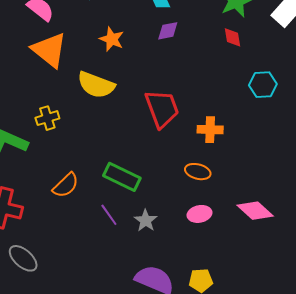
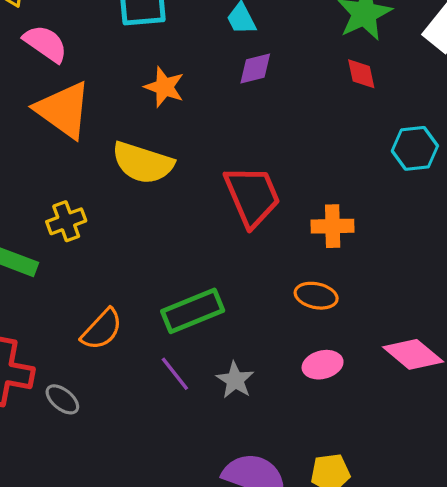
green rectangle: (122, 177) -> (193, 311), turned -45
gray ellipse: (23, 258) -> (62, 399), moved, size x0.7

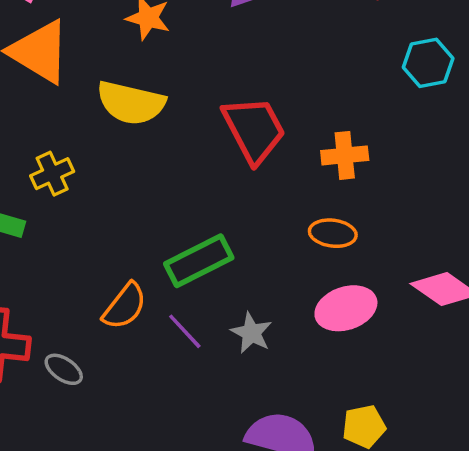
orange semicircle: (102, 329) -> (125, 306), moved
pink ellipse: (323, 365) -> (346, 308), size x1.4

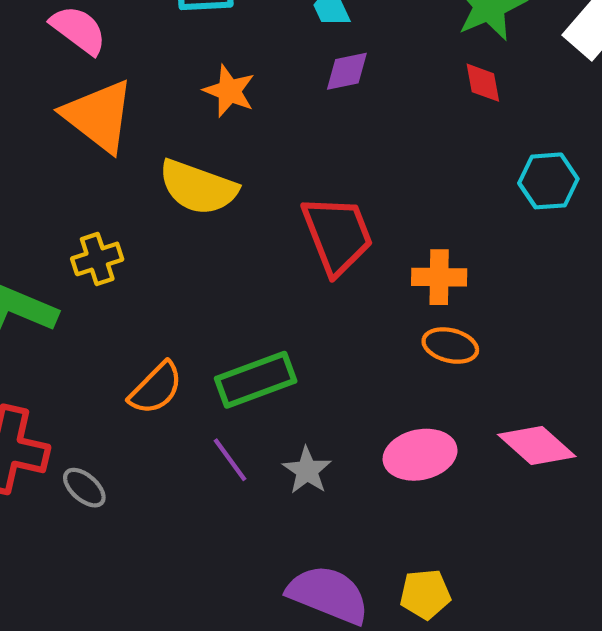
orange ellipse: (333, 233) -> (450, 346), moved
orange semicircle: (125, 306) -> (156, 388), moved

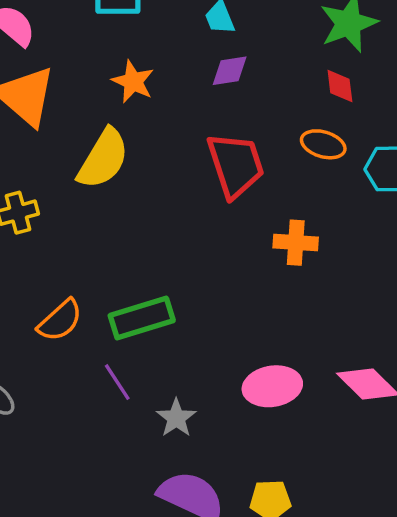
yellow semicircle: (198, 187) -> (103, 159), turned -82
red trapezoid: (337, 235) -> (236, 165), moved
orange ellipse: (450, 346) -> (323, 144), moved
gray star: (307, 470) -> (176, 418), moved

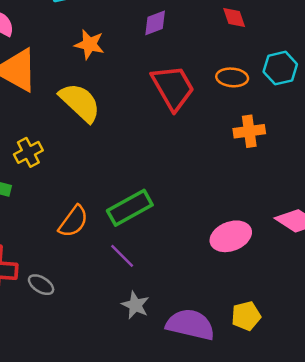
orange ellipse: (323, 144) -> (232, 77), moved
yellow semicircle: (103, 159) -> (80, 102), turned -66
orange cross: (296, 243) -> (249, 131), moved
gray star: (176, 418) -> (135, 305), moved

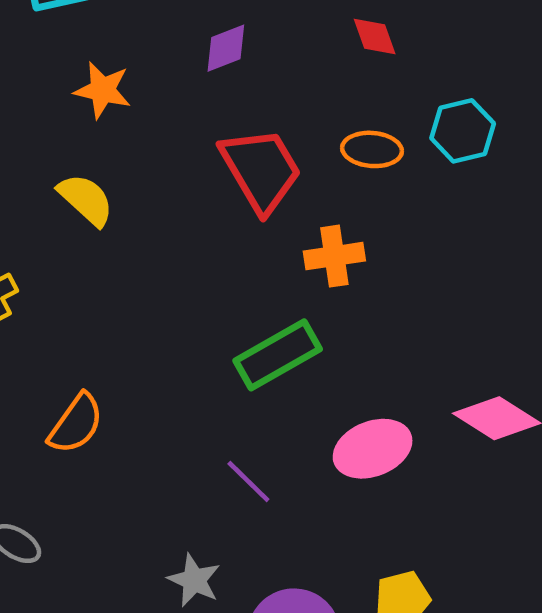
yellow semicircle: (80, 102) -> (86, 200), size x0.7
orange cross: (249, 131) -> (334, 256), moved
green rectangle: (130, 208) -> (278, 355), moved
purple line: (122, 256) -> (248, 481), moved

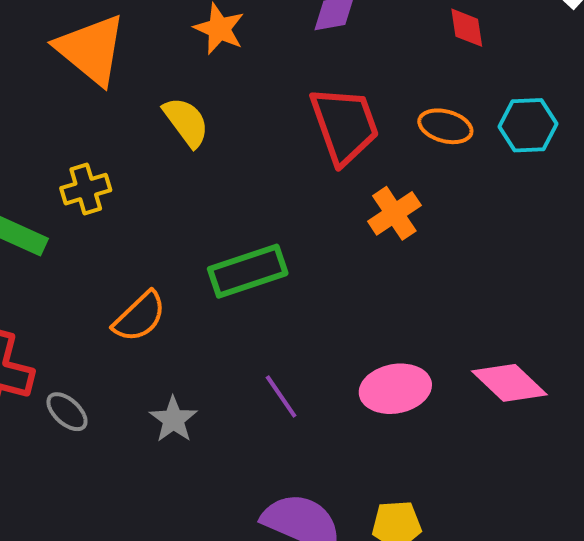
orange cross: (334, 256) -> (394, 213), turned -36
green rectangle: (278, 355) -> (248, 271), moved
gray star: (194, 580) -> (173, 419), moved

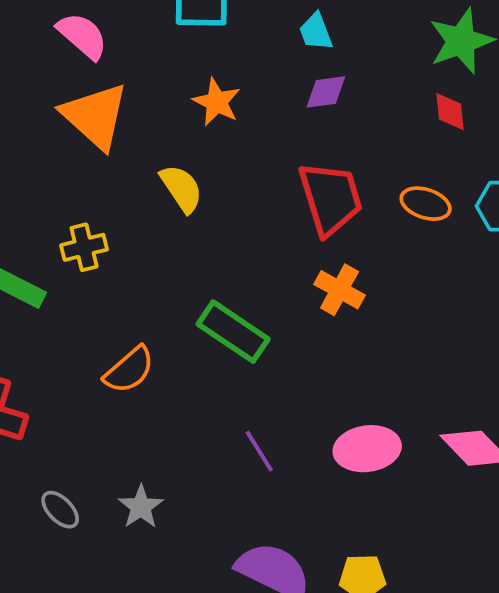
orange cross: (394, 213) -> (340, 290), moved, turned -30
green rectangle: (248, 271) -> (233, 332), turned 50
gray ellipse: (67, 412) -> (60, 510), moved
gray star: (173, 419) -> (141, 507), moved

